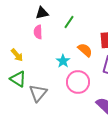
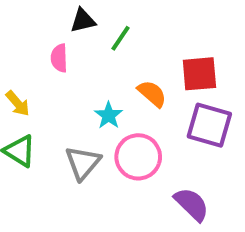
black triangle: (42, 13) -> (83, 20), moved
gray triangle: (38, 93) -> (83, 163), moved

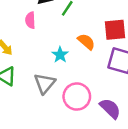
pink circle: (138, 157) -> (77, 97), moved

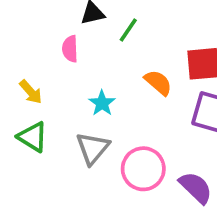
cyan star: (60, 55) -> (102, 103), moved

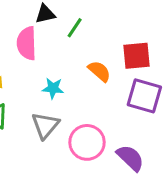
pink semicircle: (70, 49) -> (27, 43), size x1.5
cyan star: (102, 103) -> (53, 88), turned -30

